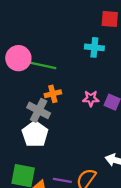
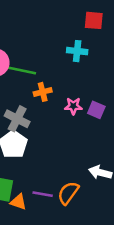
orange cross: (53, 94) -> (43, 92), moved

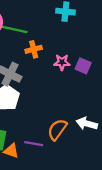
orange semicircle: (68, 193) -> (57, 130), moved

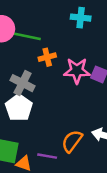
pink star: (62, 62) -> (77, 71), size x1.5

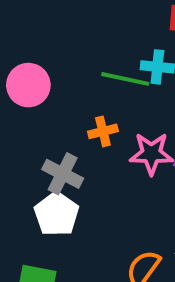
green line: (26, 36) -> (125, 79), moved

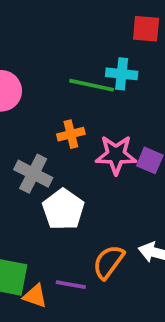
white pentagon: (57, 214) -> (63, 209), moved

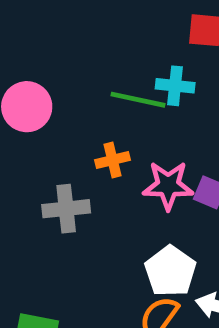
gray cross: (33, 174) -> (66, 209), turned -33
white pentagon: (63, 209) -> (170, 271), moved

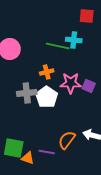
white pentagon: (170, 271) -> (47, 97), moved

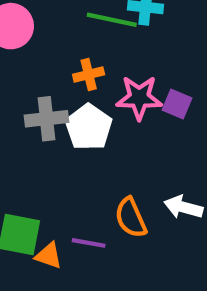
orange semicircle: (67, 140) -> (131, 218), turned -60

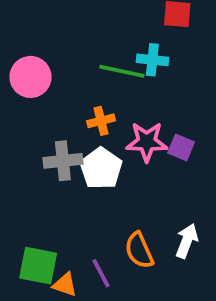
white arrow: (183, 207) -> (187, 241), turned 96
purple line: (89, 243) -> (101, 273), turned 52

